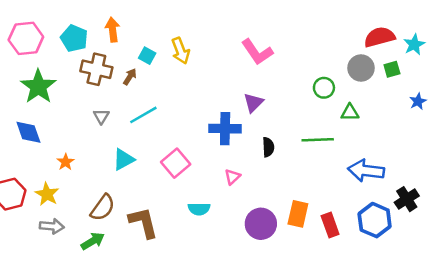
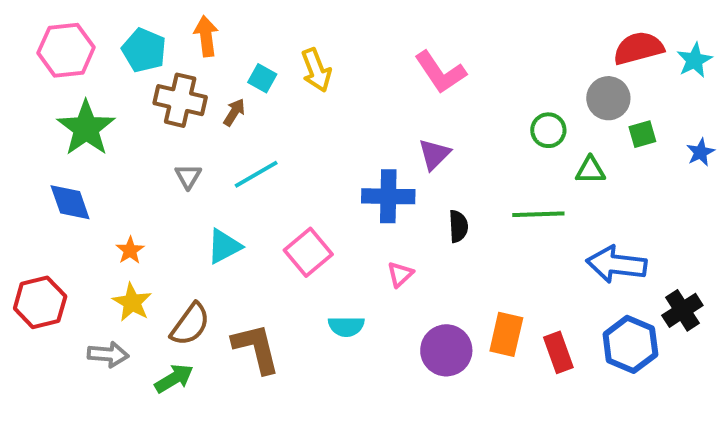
green square: (392, 69) -> (642, 134), moved
yellow star: (47, 194) -> (132, 302), moved

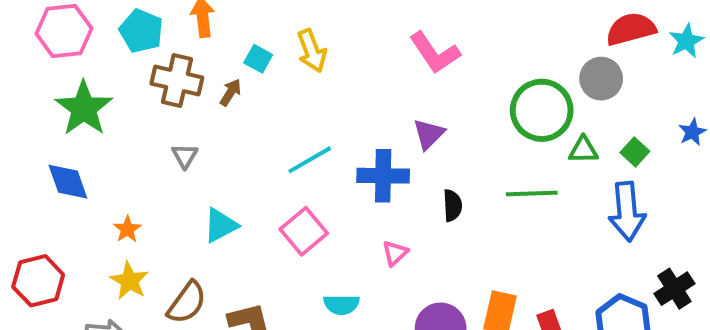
green circle: (548, 130) -> (542, 110), size x1.8
green square: (642, 134) -> (635, 152), moved, turned -32
cyan line: (256, 174) -> (310, 160), moved
blue arrow: (616, 264) -> (627, 211), moved, turned -102

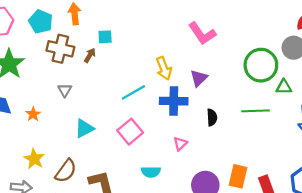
yellow arrow: (312, 51) -> (164, 68), moved
cyan square: (258, 59) -> (105, 37), turned -32
orange star: (127, 229) -> (33, 114), moved

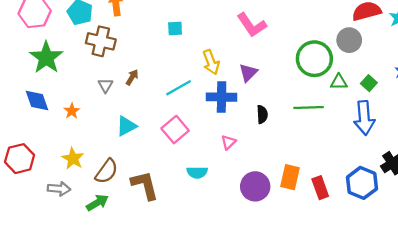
cyan square: (105, 37) -> (175, 29), moved
brown arrow: (90, 55) -> (132, 77), moved

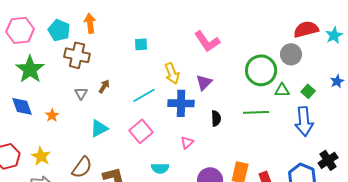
yellow star: (73, 159) -> (41, 156), moved

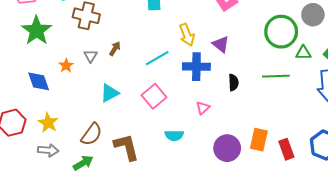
purple triangle: (204, 82) -> (221, 44), turned -36
blue diamond: (22, 106) -> (39, 81), moved
orange star: (52, 115) -> (66, 66), moved

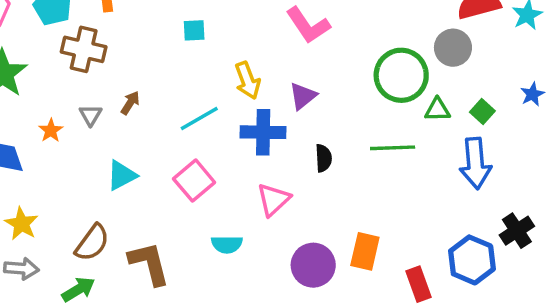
purple triangle: (221, 44) -> (303, 96), turned 42
pink triangle: (203, 108) -> (273, 200), size x1.5
red rectangle: (286, 149) -> (418, 284), moved

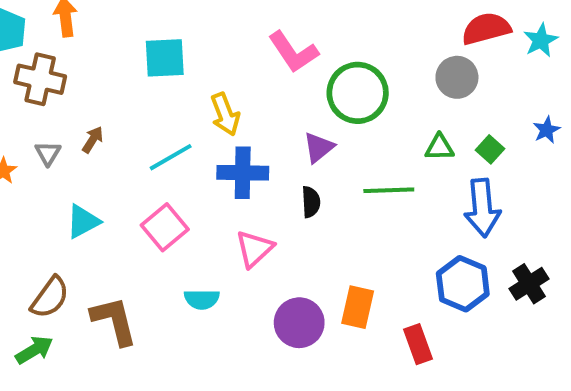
cyan square: (194, 30) -> (165, 58), size x1.6
green circle: (401, 75) -> (358, 93), moved
purple triangle: (303, 96) -> (319, 147), moved
blue hexagon: (472, 260) -> (463, 284), moved

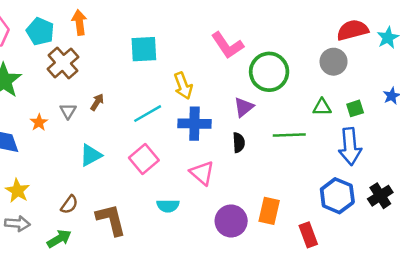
brown cross: (40, 79) -> (63, 63), turned 36
green square: (490, 149) -> (355, 108), turned 30
pink triangle: (254, 249) -> (202, 173), turned -36
brown semicircle: (50, 297) -> (69, 205), size x0.7

